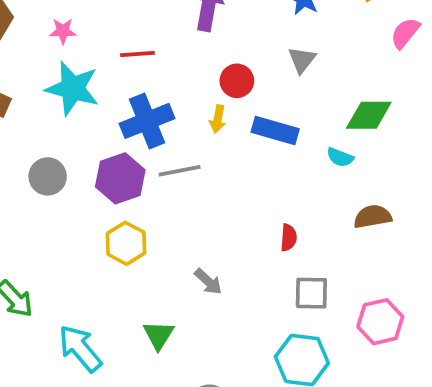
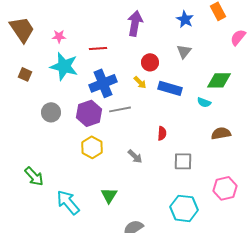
yellow arrow: (218, 119) -> (140, 82), turned -56
red semicircle: (289, 238) -> (162, 133), moved
gray arrow: (208, 282) -> (135, 156), moved
gray square: (311, 293) -> (183, 161), moved

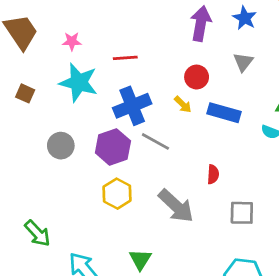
purple arrow: (135, 23) -> (201, 24), moved
gray line: (120, 109) -> (155, 141), turned 40
gray arrow: (135, 156) -> (176, 206), size x1.8

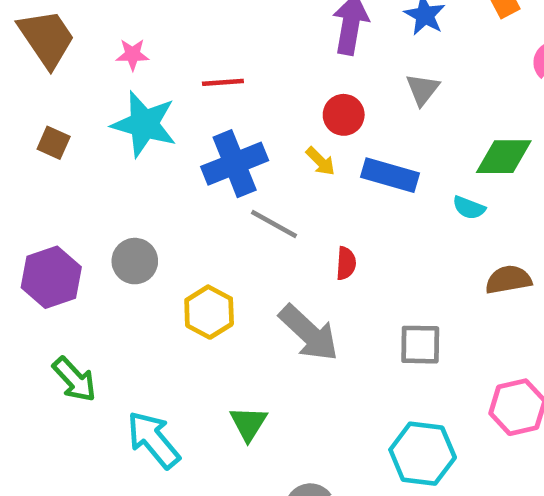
gray circle: (61, 146) -> (135, 261), moved
purple hexagon: (113, 147) -> (51, 277), moved
red semicircle: (213, 174) -> (346, 263), moved

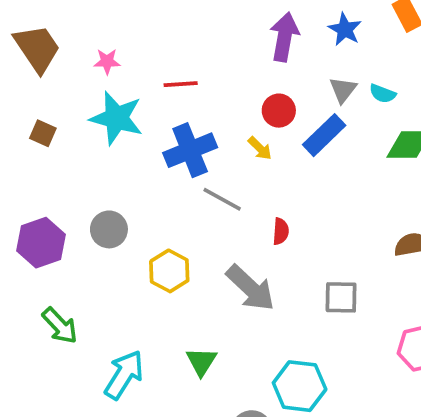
blue rectangle: (390, 175) -> (324, 135), moved, turned -60
cyan semicircle: (469, 208) -> (383, 94), moved
cyan arrow: (153, 440) -> (124, 375), turned 72
cyan hexagon: (423, 454) -> (300, 386), moved

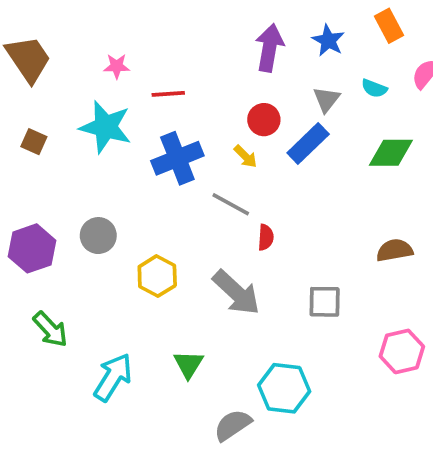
pink star: (107, 61) -> (117, 66), moved
cyan semicircle: (383, 94) -> (374, 88), moved
gray line: (222, 199) -> (231, 204), moved

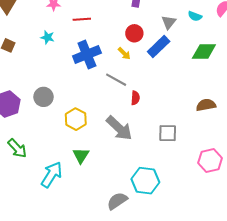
cyan star: (106, 127) -> (48, 37), size x0.5
green triangle: (188, 364) -> (81, 155), moved

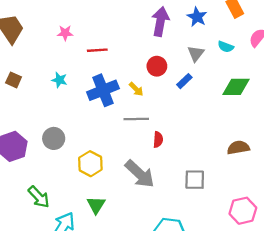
cyan star: (48, 37) -> (59, 80), moved
blue rectangle: (159, 46) -> (184, 81), size x0.6
yellow arrow: (124, 53) -> (136, 89), moved
gray line: (116, 80) -> (136, 119), turned -30
green arrow: (17, 148) -> (39, 197), moved

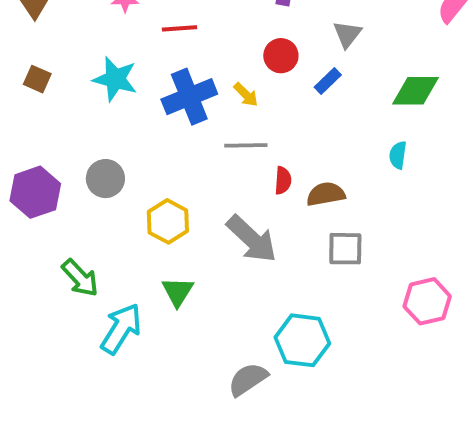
cyan semicircle: (226, 47) -> (398, 155), moved, turned 77
cyan star: (59, 80) -> (115, 79), size x1.6
brown semicircle: (238, 148) -> (326, 194), moved

